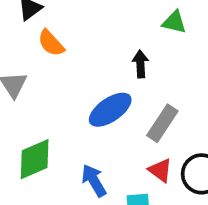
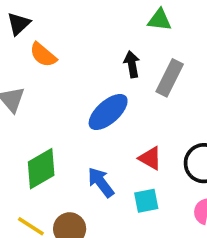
gray rectangle: (162, 123) -> (170, 78), moved
red triangle: (160, 170) -> (150, 158), moved

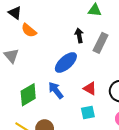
black triangle: (19, 24) -> (15, 13), turned -40
blue arrow: (101, 182) -> (56, 90), moved

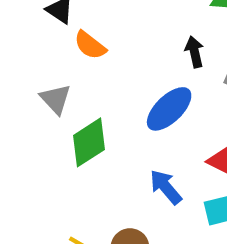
blue arrow: (56, 90) -> (166, 187), moved
green diamond: (28, 95) -> (89, 142), moved

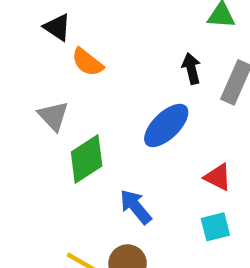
blue arrow: (166, 187) -> (135, 207), moved

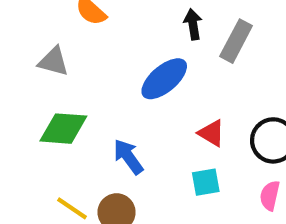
gray triangle: (53, 116) -> (53, 62), turned -36
green diamond: (87, 159) -> (63, 129), moved, turned 33

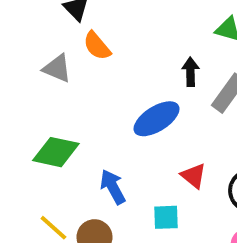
gray triangle: (53, 62) -> (57, 68), moved
cyan square: (206, 182) -> (166, 217), moved

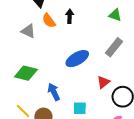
black arrow: (190, 72) -> (70, 16), moved
red triangle: (194, 176) -> (103, 82), moved, turned 40

